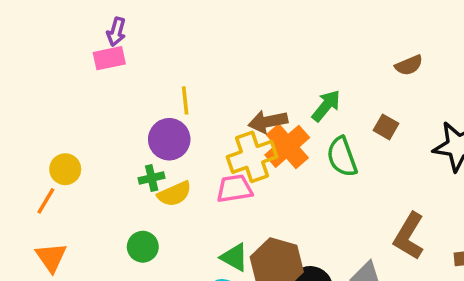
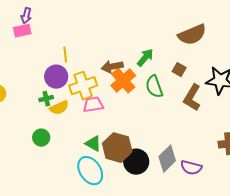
brown semicircle: (409, 65) -> (192, 35), size x1.8
yellow cross: (252, 157) -> (83, 86), moved
brown L-shape: (409, 236) -> (192, 98), moved

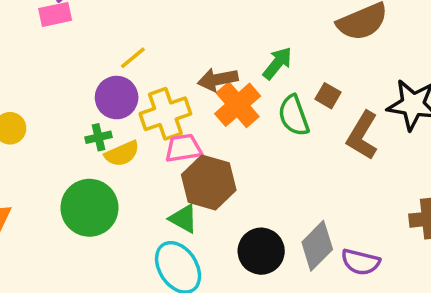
yellow line: (65, 55) -> (133, 58), turned 56
brown square: (179, 70) -> (328, 96), moved
green circle: (41, 138) -> (89, 208), size x1.8
brown hexagon: (117, 148) -> (209, 182), moved

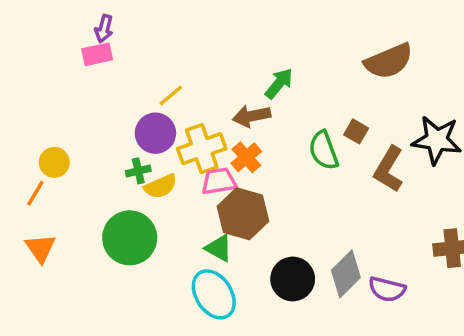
green arrow: (277, 63) -> (279, 83), moved
orange cross: (238, 105) -> (246, 157), moved, size x0.7

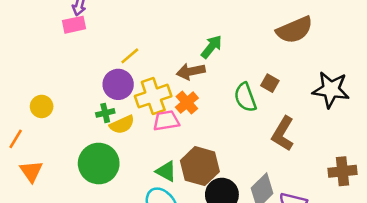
brown L-shape: (389, 169) -> (283, 134), moved
orange line: (35, 193) -> (16, 139), moved
brown hexagon: (243, 214) -> (200, 166), moved

